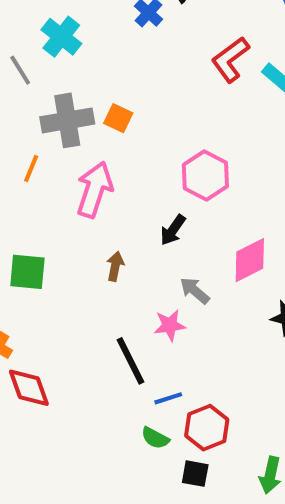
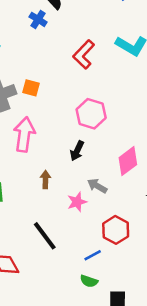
red L-shape: (230, 60) -> (84, 54), moved
pink star: (170, 325) -> (77, 202), moved
black line: (130, 361) -> (45, 236), moved
red hexagon: (207, 428) -> (116, 230), moved

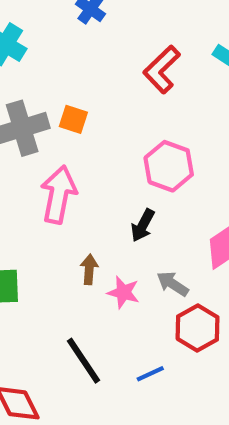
pink star: (77, 202) -> (123, 292), moved, turned 30
red hexagon: (116, 230) -> (198, 328), moved
blue line: (93, 255) -> (150, 374), moved

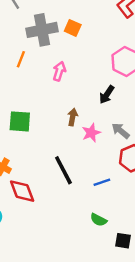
pink arrow: (59, 195) -> (59, 71), size x0.6
pink star: (123, 292) -> (91, 133), turned 30

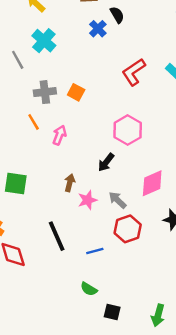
gray cross: (42, 30) -> (45, 92), size x0.7
orange line: (21, 59) -> (34, 122), moved, turned -56

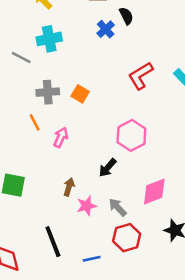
cyan cross: (44, 41) -> (49, 39), turned 35
gray line: (18, 60) -> (21, 57), turned -36

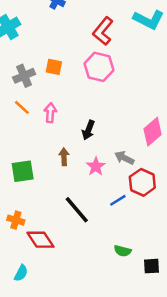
pink hexagon: (131, 135) -> (99, 67), moved
black arrow: (108, 168) -> (88, 130), moved
brown arrow: (69, 187) -> (64, 157), moved
blue line: (92, 259) -> (118, 200), moved

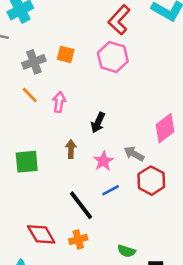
blue line: (118, 200) -> (111, 190), moved
orange cross: (16, 220) -> (78, 239), moved, turned -35

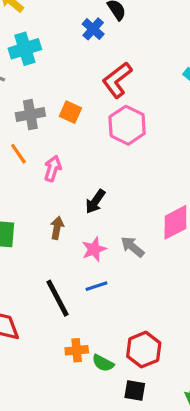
red L-shape: (119, 20) -> (117, 80), moved
red hexagon: (151, 181) -> (144, 350), moved
orange cross: (78, 239) -> (77, 350), moved

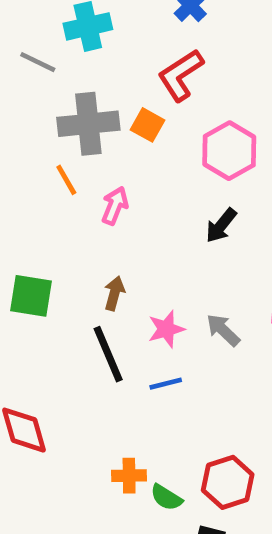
red L-shape: (117, 80) -> (181, 75), moved
gray cross: (30, 115) -> (88, 124), size x1.4
black arrow: (95, 201) -> (221, 225), moved
black line: (57, 298) -> (108, 354), moved

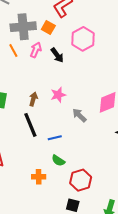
pink arrow: (115, 206) -> (36, 50), moved
black arrow: (221, 225) -> (57, 55), moved, turned -77
pink star: (166, 329) -> (58, 95), moved
green semicircle: (166, 497) -> (58, 161), moved

